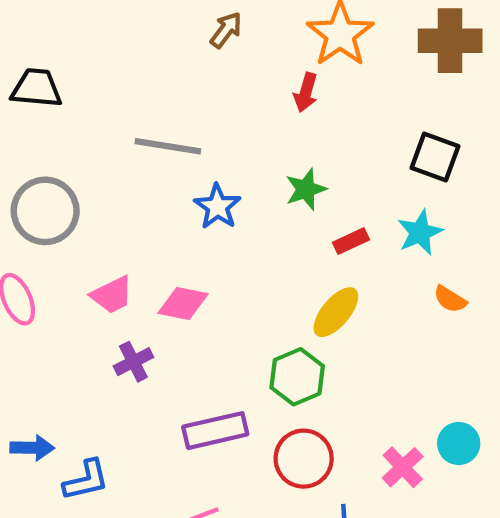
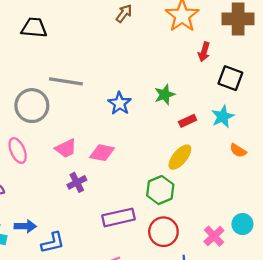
black trapezoid: (37, 88) -> (34, 28), moved
red arrow: (306, 92) -> (204, 52), moved
gray line: (168, 146) -> (66, 81), moved

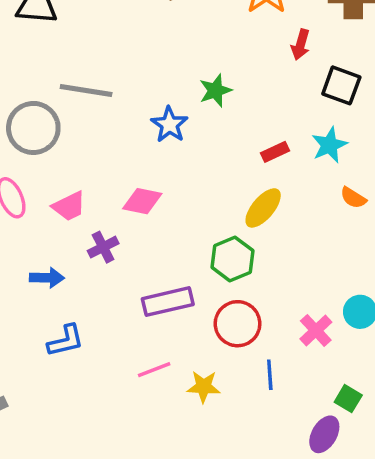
green star: (165, 95) -> (215, 91), moved
pink trapezoid: (66, 148) -> (69, 206), moved
blue arrow: (25, 226) -> (47, 278), moved

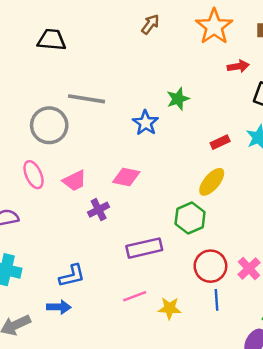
red arrow: (300, 45) -> (238, 66), turned -115
blue arrow: (47, 278) -> (59, 307), moved
red circle: (238, 324) -> (210, 266), moved

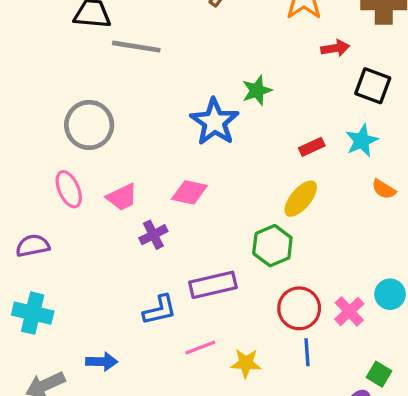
gray line: (86, 99) -> (136, 47), moved
blue star: (145, 123) -> (215, 122), size x1.4
blue L-shape: (72, 276) -> (160, 310), moved

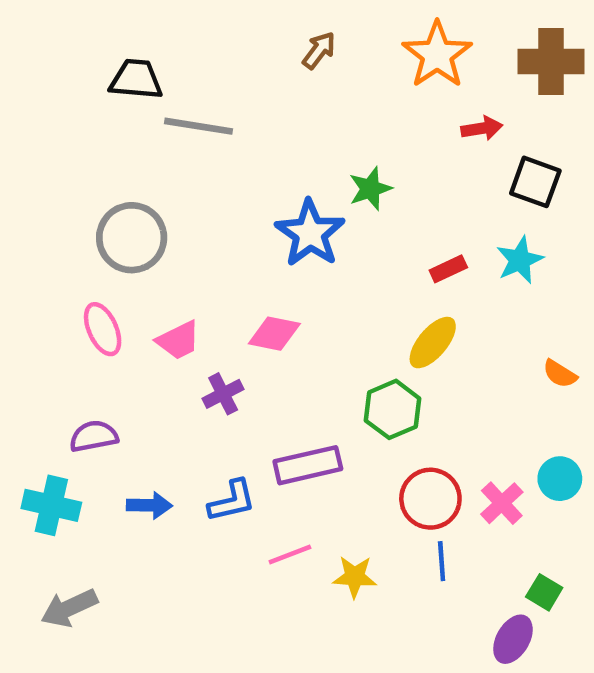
orange semicircle: (384, 189) -> (560, 374), moved
purple semicircle: (33, 246) -> (94, 436), moved
blue arrow: (102, 362) -> (149, 505), moved

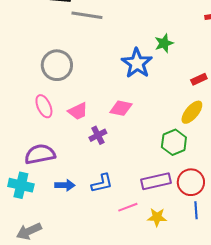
purple semicircle: (94, 436) -> (40, 154), size x1.4
purple rectangle: (308, 465) -> (156, 181), moved

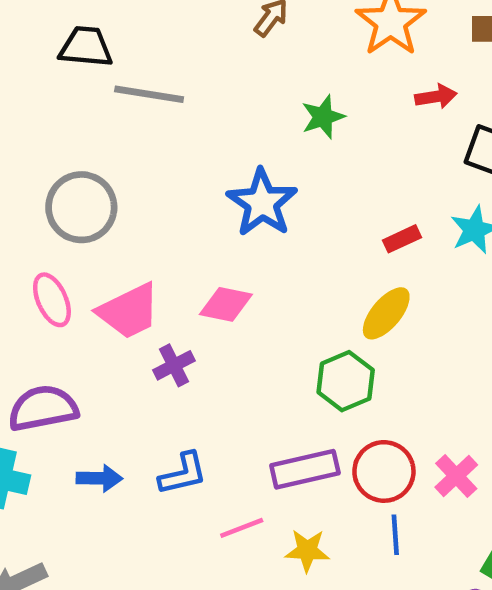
green star: (164, 43) -> (323, 117), moved
pink trapezoid: (78, 111) -> (129, 311), size x1.4

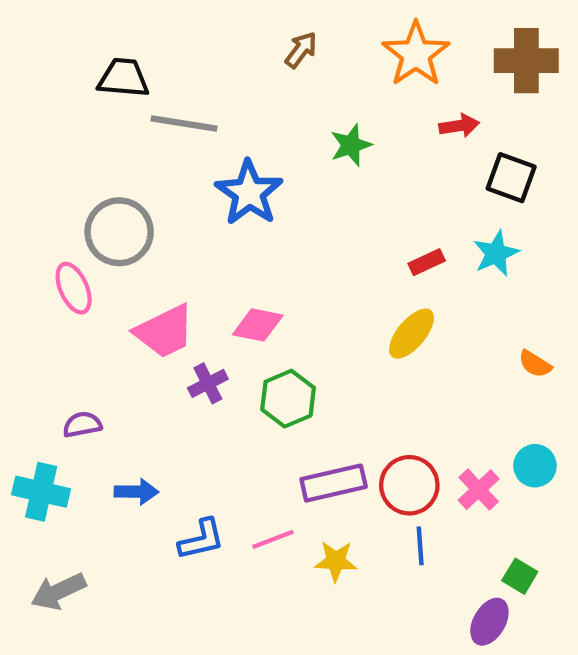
blue star: (262, 203) -> (249, 193), moved
pink ellipse: (52, 300) -> (74, 288), moved
green hexagon: (346, 381) -> (288, 399), moved
purple semicircle: (43, 408) -> (82, 425), size x0.6
blue L-shape: (183, 474) -> (201, 539), moved

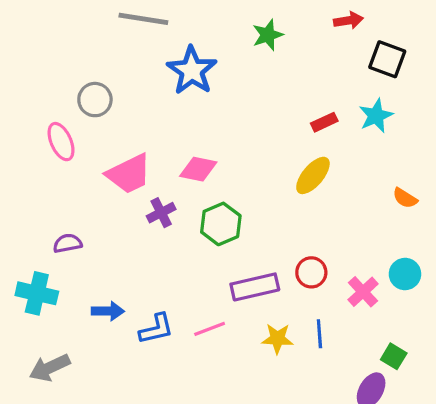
gray circle: (119, 232) -> (95, 100), size x0.7
red circle: (409, 485) -> (311, 272), moved, size x0.7
blue arrow: (136, 492) -> (108, 311), moved
yellow star: (336, 561) -> (277, 339), moved

